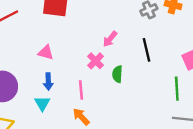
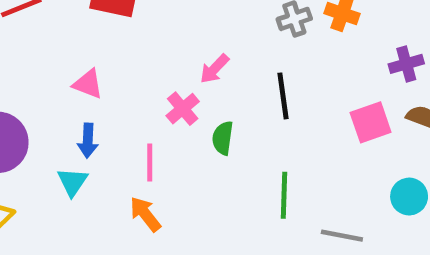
green line: (177, 89) -> (284, 195), moved

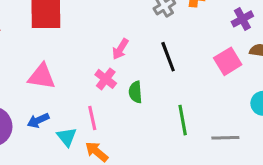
pink triangle: (88, 84) -> (42, 76), size x1.4
blue arrow: (88, 141) -> (38, 120), moved, turned 75
cyan triangle: (72, 182) -> (67, 137), moved

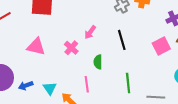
pink cross: (106, 79) -> (71, 48), moved
pink line: (92, 118) -> (87, 84), moved
blue arrow: (38, 120) -> (26, 86), moved

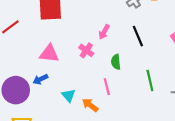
blue arrow: (26, 86) -> (40, 79), moved

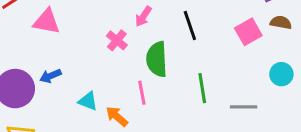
pink triangle: (49, 53) -> (47, 22), moved
green semicircle: (116, 62) -> (157, 59), size x1.6
cyan triangle: (69, 95) -> (88, 101), turned -32

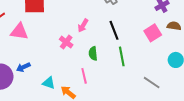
green semicircle: (157, 59) -> (93, 53), size x0.6
green line: (202, 88) -> (122, 56), moved
gray line: (244, 107) -> (152, 83), turned 36

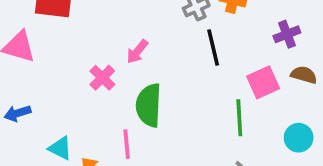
black line: (114, 30) -> (213, 48), moved
green semicircle: (93, 53) -> (149, 105), size x1.6
green line: (122, 56) -> (239, 118), moved

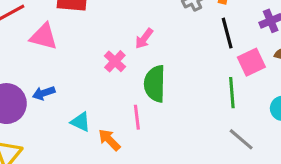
black line: (213, 48) -> (227, 33), moved

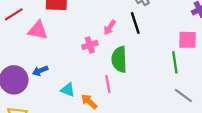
black line: (227, 33) -> (135, 23), moved
pink cross: (115, 61) -> (90, 45), turned 32
pink square: (251, 62) -> (188, 40), turned 30

